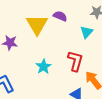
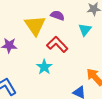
red L-shape: (75, 61) -> (57, 44), moved, turned -55

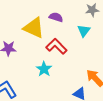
yellow triangle: (35, 25) -> (34, 28), turned -30

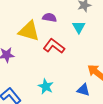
cyan star: (44, 69) -> (46, 86), moved

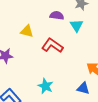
purple semicircle: (49, 17) -> (57, 15), moved
yellow triangle: (29, 31) -> (27, 31), size x0.6

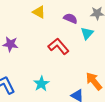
yellow triangle: (27, 31) -> (39, 12), moved

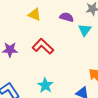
red L-shape: (58, 46) -> (43, 46), moved

